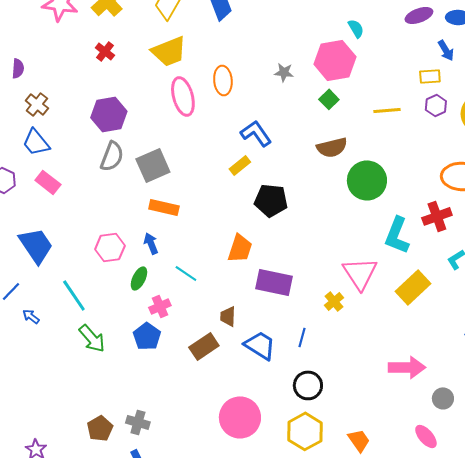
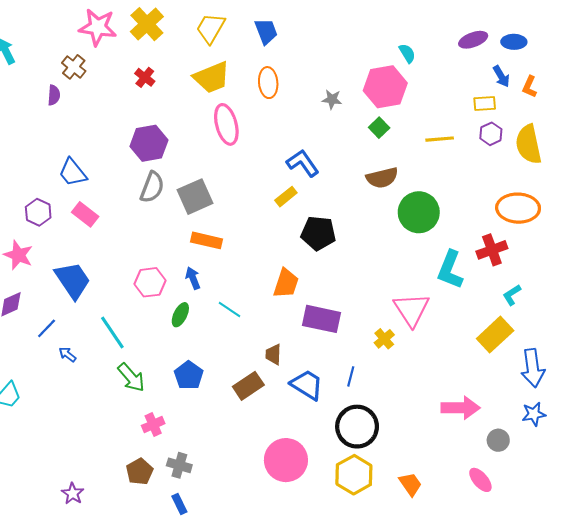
orange ellipse: (223, 80) -> (268, 83), moved
brown cross: (37, 104) -> (74, 67), moved
yellow rectangle: (413, 287) -> (495, 335), moved
pink cross: (160, 306) -> (153, 425), moved
black circle: (308, 385) -> (357, 427), size x1.4

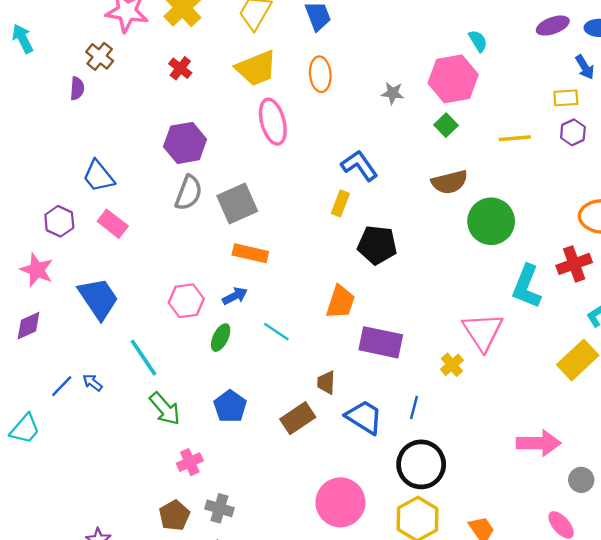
yellow rectangle: (286, 197) -> (340, 203), turned -30
blue arrow: (193, 278) -> (235, 296), turned 85
blue line: (47, 328) -> (62, 386), moved

